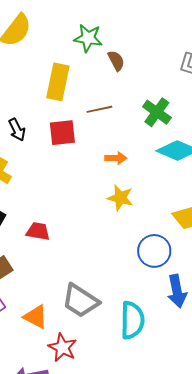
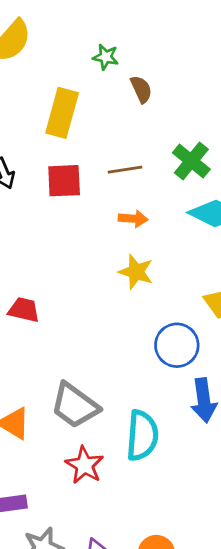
green star: (88, 38) -> (106, 57), size x0.7
brown line: (99, 109) -> (125, 170), moved
red star: (62, 348) -> (84, 465), moved

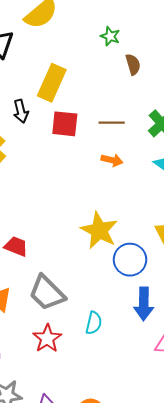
yellow rectangle: (62, 113) -> (52, 83), moved
yellow star: (136, 272) -> (99, 230), moved, size x1.4
red trapezoid: (24, 310) -> (16, 246), moved
cyan semicircle: (142, 435) -> (94, 323), size x0.6

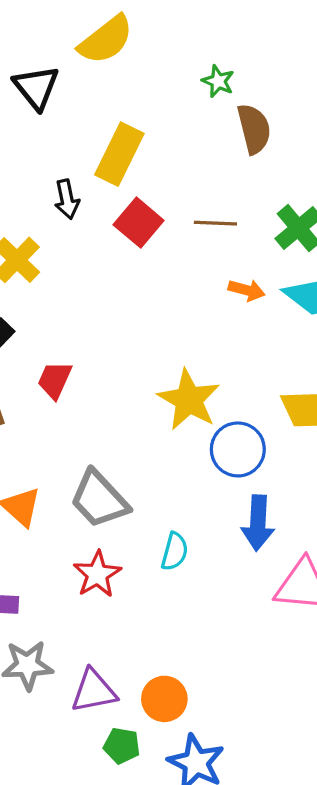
brown semicircle: (133, 64) -> (254, 129), size x1.4
red square: (65, 124) -> (139, 223), turned 32
orange arrow: (112, 160) -> (247, 290), moved
red trapezoid: (16, 246) -> (55, 380), moved, turned -90

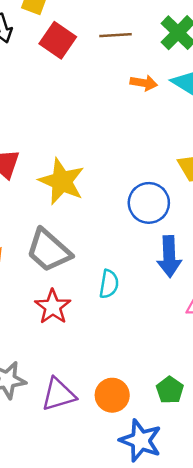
yellow star: (189, 400) -> (62, 181), moved
green pentagon: (122, 746) -> (170, 390), moved, turned 30

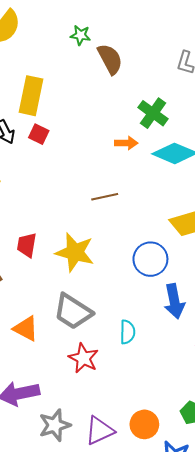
brown line: (115, 35) -> (105, 197), moved
red square: (58, 40) -> (39, 134), moved, size x0.7
orange arrow: (144, 83) -> (126, 143), moved

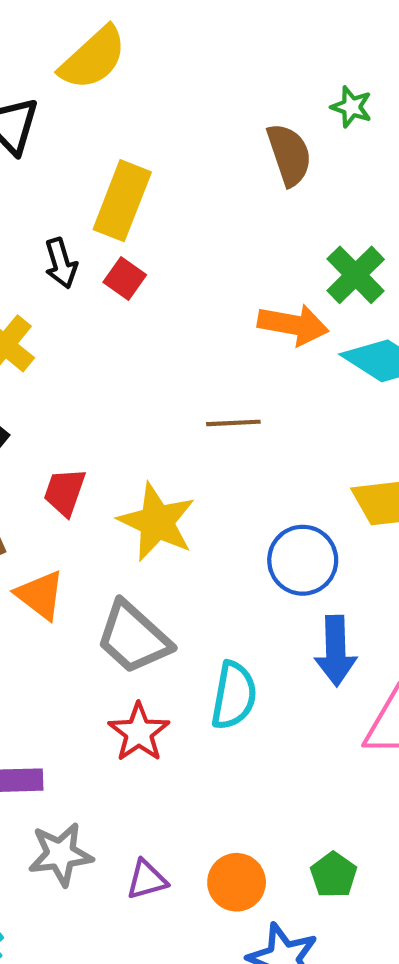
green star: (80, 35) -> (351, 107), moved
orange arrow: (126, 143) -> (293, 325), size x1.5
orange triangle: (26, 329) -> (40, 595), moved
cyan semicircle: (128, 332) -> (234, 695), size x1.4
purple triangle: (100, 431) -> (147, 880), size x0.7

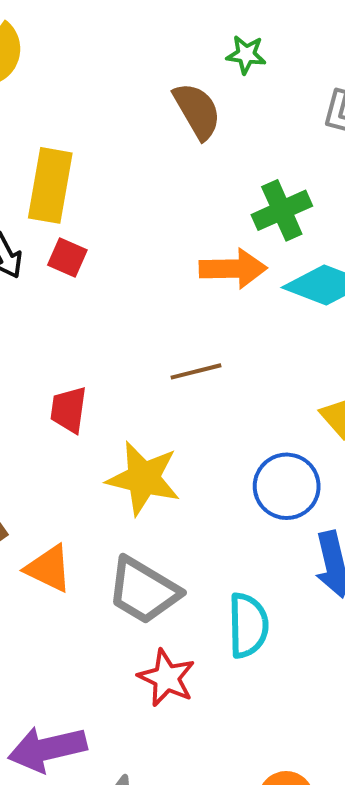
green cross: (356, 275) -> (282, 210), turned 32
red trapezoid: (65, 492) -> (69, 410), moved

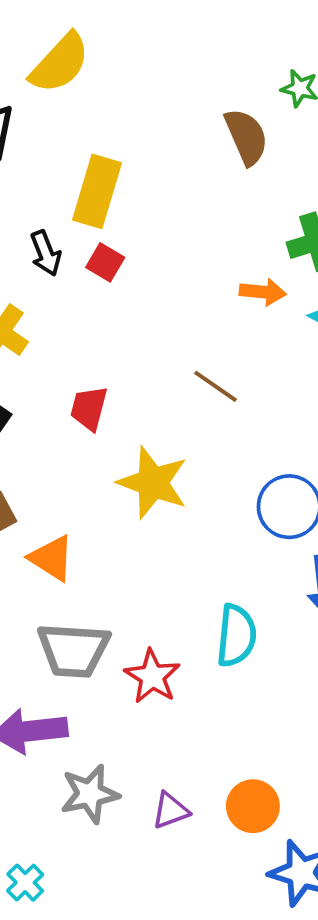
orange arrow: (233, 269) -> (263, 292), size x0.7
brown line: (196, 371) -> (215, 386), turned 42
gray trapezoid: (144, 591) -> (73, 650), moved, turned -34

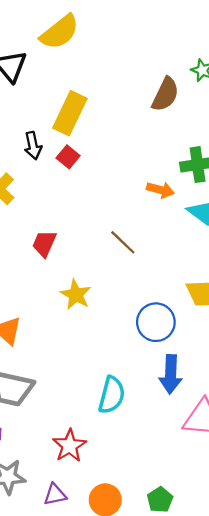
brown semicircle: (246, 137) -> (165, 94), turned 40
yellow star: (153, 483) -> (76, 295), size x0.7
red star: (152, 676) -> (69, 446), moved

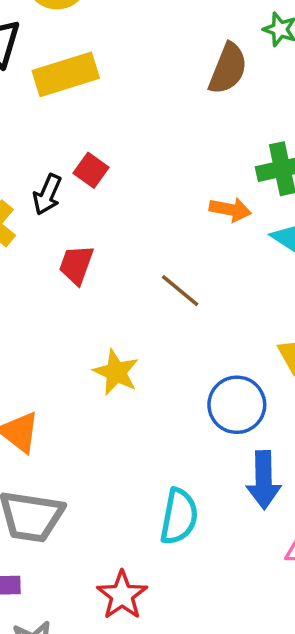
yellow rectangle: (70, 113) -> (66, 74), moved, turned 51
black arrow: (33, 146) -> (47, 195), moved, turned 40
red trapezoid: (44, 244) -> (76, 265), moved

